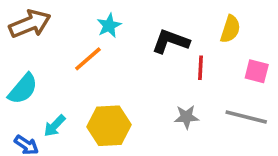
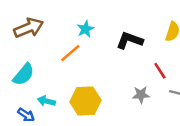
red line: (200, 68) -> (160, 71), moved, turned -36
cyan arrow: (55, 126) -> (46, 101), turned 60

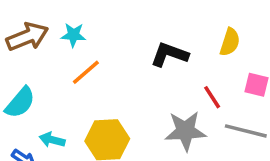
cyan star: (85, 29) -> (73, 35), moved, turned 30
gray star: (141, 95) -> (185, 131), size x1.6

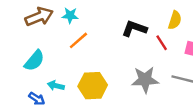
red line: (212, 97) -> (162, 43), moved

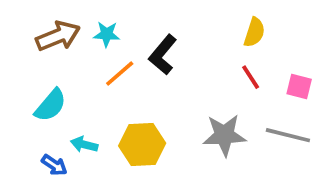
yellow semicircle: (175, 20) -> (254, 32), moved
black L-shape: (134, 29) -> (163, 55), moved, turned -70

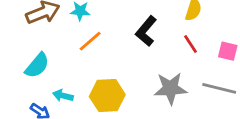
black L-shape: (163, 55) -> (146, 31), moved

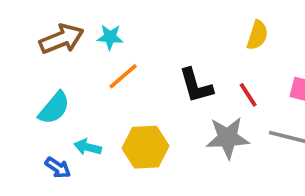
black L-shape: (146, 31) -> (196, 86), moved, turned -56
red line: (190, 44) -> (248, 95), moved

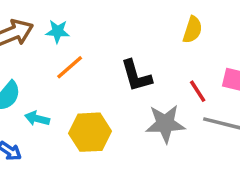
red line: (248, 95) -> (198, 91), moved
cyan arrow: (88, 147) -> (37, 119), moved

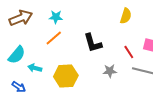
cyan star: (58, 31) -> (56, 17), moved
gray star: (165, 124) -> (110, 71), size x0.6

